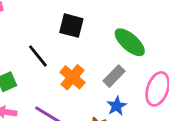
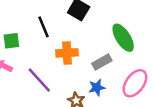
orange cross: (72, 77) -> (67, 53), turned 30

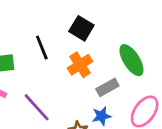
orange cross: (67, 53) -> (80, 65), moved, turned -30

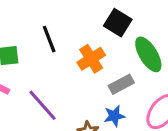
black square: (81, 28) -> (118, 23), moved

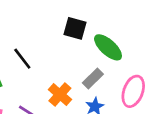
orange cross: (91, 59) -> (60, 94), moved

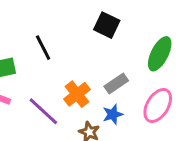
green ellipse: (108, 47) -> (160, 54), moved, turned 64

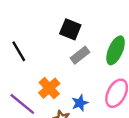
gray rectangle: (116, 83) -> (80, 55), moved

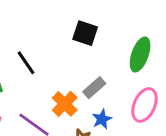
gray rectangle: (80, 55) -> (94, 88), moved

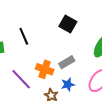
orange cross: (65, 104) -> (45, 69), turned -36

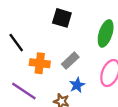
orange cross: (45, 69) -> (40, 63), moved

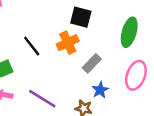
orange cross: (40, 63) -> (68, 43), moved, turned -30

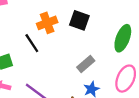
orange cross: (68, 43) -> (47, 23), moved

